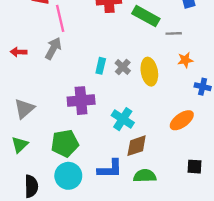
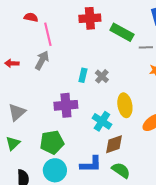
yellow ellipse: (149, 72) -> (125, 105), moved
green semicircle: (145, 176) -> (121, 170), turned 36

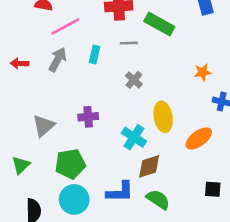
pink line: (48, 34) -> (65, 27), turned 75
gray line: (146, 47) -> (129, 43), moved
cyan rectangle: (83, 75) -> (94, 55), moved
purple cross: (66, 105) -> (88, 117), size x0.7
gray triangle: (17, 112) -> (44, 126), moved

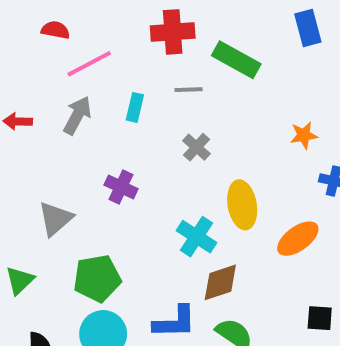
purple cross: (88, 117) -> (121, 187), moved, turned 30

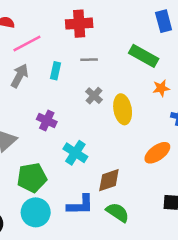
green rectangle: (236, 60) -> (144, 56), moved
yellow ellipse: (242, 205) -> (123, 109), moved
cyan cross: (197, 237) -> (75, 153), moved

